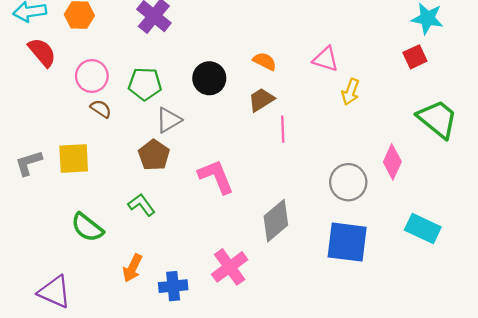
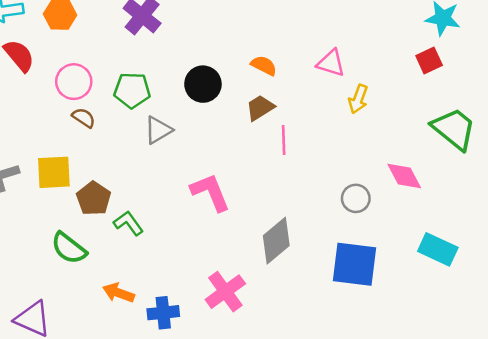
brown pentagon: (154, 155) -> (94, 198), moved
pink diamond: (392, 162) -> (404, 176), turned -52
gray circle: (348, 182) -> (356, 198), size x0.7
orange arrow: (132, 268) -> (118, 293), turned 84

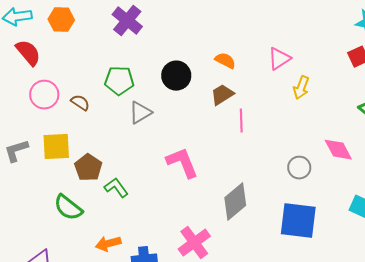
pink triangle: (331, 63) -> (279, 59), turned -50
pink circle: (74, 82) -> (44, 95), moved
orange arrow: (118, 293) -> (108, 244), turned -35

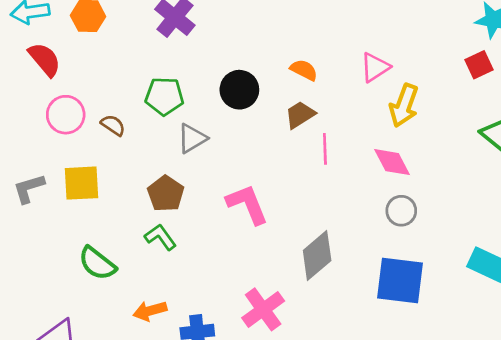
yellow arrow: (301, 88) -> (404, 105), size x1.4
pink diamond: (338, 150) -> (392, 162), moved
brown pentagon: (88, 168) -> (166, 194), moved

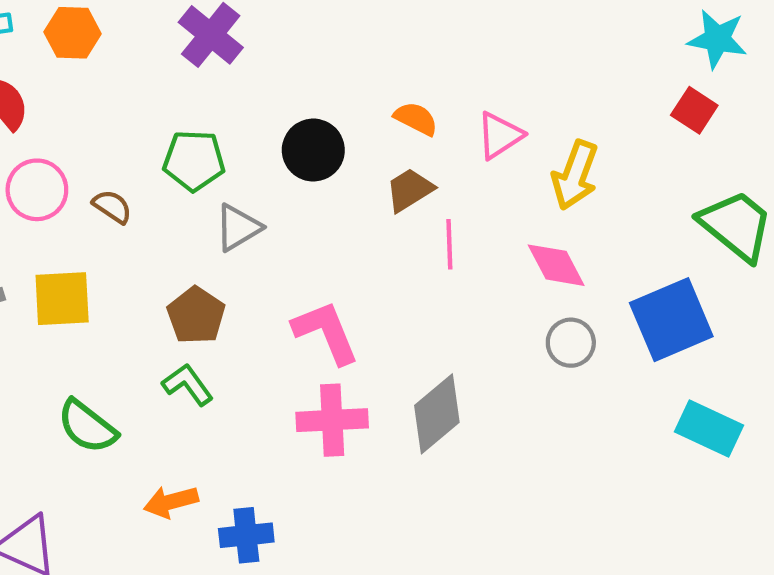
red square: (479, 65) -> (694, 110), turned -32
pink triangle: (375, 67) -> (500, 135), moved
blue square: (400, 280) -> (671, 320), moved, turned -30
pink cross: (263, 309) -> (332, 420), moved, turned 33

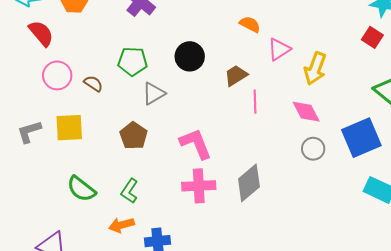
orange semicircle: (416, 119) -> (250, 24), moved
green L-shape: (188, 385) -> (129, 191), moved, turned -110

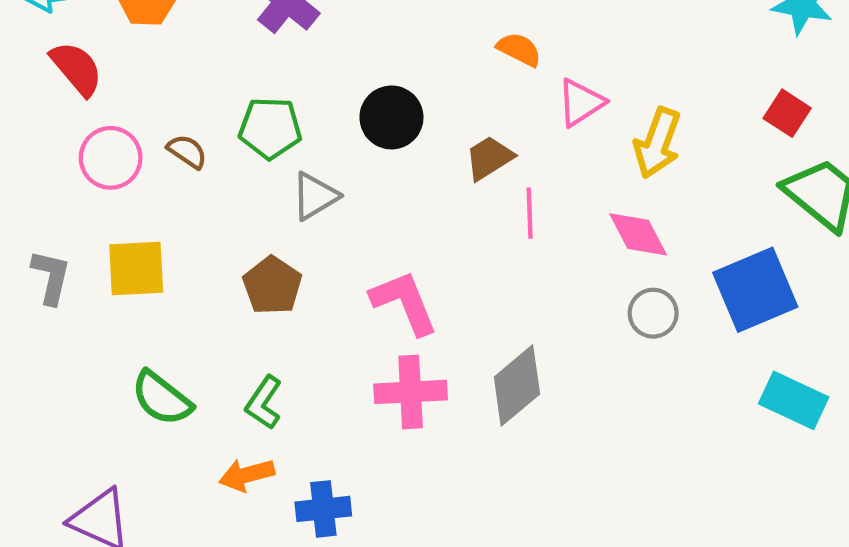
red square: (372, 37) -> (787, 113), moved
brown semicircle: (93, 83) -> (187, 151), moved
gray L-shape: (29, 132) -> (51, 277), turned 120

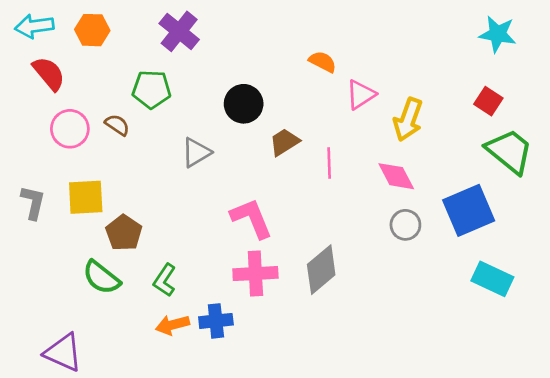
green pentagon: (270, 128) -> (151, 89), moved
brown trapezoid: (489, 158) -> (284, 142), moved
brown pentagon: (272, 286) -> (124, 233), moved
orange arrow: (247, 475) -> (173, 325), moved
blue cross: (323, 509) -> (216, 321), moved

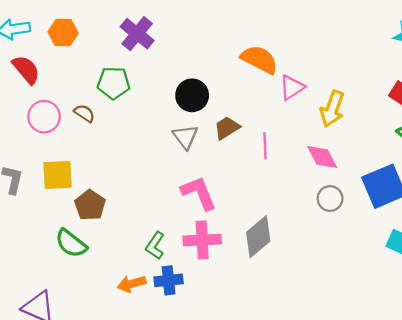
orange semicircle: (323, 62) -> (259, 59), size x1.6
gray triangle: (196, 152) -> (185, 137), moved, turned -36
green L-shape: (165, 280) -> (155, 246), moved

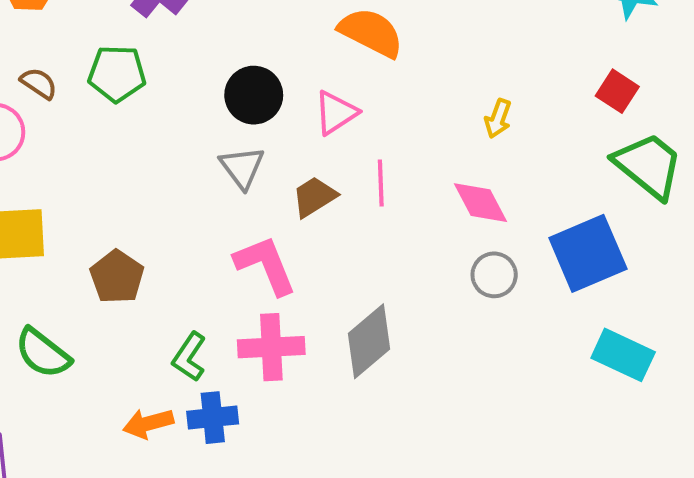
pink triangle: (292, 87) -> (336, 113), moved
yellow arrow: (332, 109) -> (498, 119), size x0.6
brown semicircle: (84, 113) -> (39, 83), moved
brown trapezoid: (227, 128) -> (314, 197), moved
brown pentagon: (90, 205) -> (117, 277), moved

